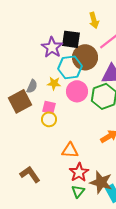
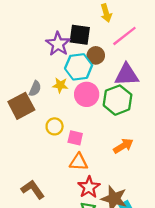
brown circle: (85, 57) -> (96, 55), size x0.6
pink square: (49, 107) -> (75, 138), moved

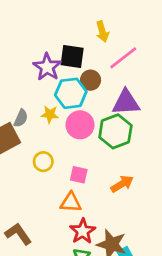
pink square: (75, 138) -> (79, 175), moved

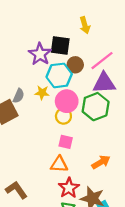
pink line: (123, 58) -> (102, 61), moved
yellow circle: (43, 162) -> (63, 116), moved
orange arrow: (122, 184) -> (101, 162), moved

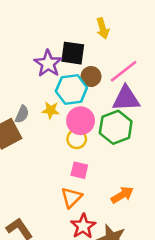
orange triangle: (59, 164) -> (71, 198), turned -48

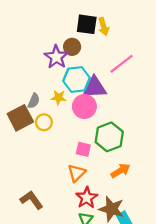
black square: (73, 53) -> (87, 24), moved
brown circle: (91, 77) -> (72, 47), moved
purple triangle: (126, 99) -> (95, 87), moved
green hexagon: (116, 127) -> (109, 137), moved
yellow circle: (77, 139) -> (44, 122), moved

